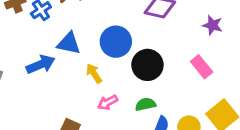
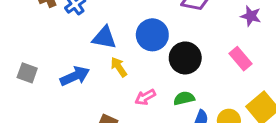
blue arrow: (41, 64) -> (75, 76), moved
yellow arrow: (94, 73) -> (119, 67), moved

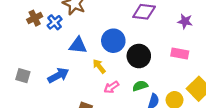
pink rectangle: (240, 59) -> (180, 54), turned -35
yellow arrow: (119, 67) -> (99, 66), moved

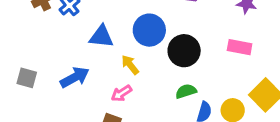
pink arrow: (111, 87) -> (121, 93), moved

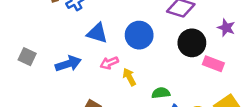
black circle: (184, 51) -> (192, 43), moved
yellow arrow: (130, 65) -> (129, 77), moved
pink arrow: (121, 93) -> (109, 63), moved

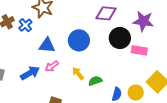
purple star: (226, 28) -> (143, 21), size x1.5
pink arrow: (109, 63) -> (52, 66), moved
green semicircle: (161, 93) -> (95, 81), moved

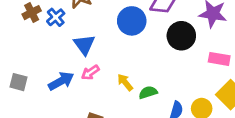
blue circle: (79, 40) -> (132, 21), moved
blue triangle: (47, 45) -> (84, 45), turned 48
pink rectangle: (139, 50) -> (219, 59), moved

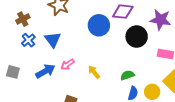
blue cross: (56, 17) -> (28, 40), moved
blue triangle: (84, 45) -> (53, 40), moved
green semicircle: (148, 92) -> (127, 75), moved

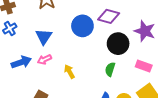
blue triangle: (53, 40) -> (44, 37), moved
green semicircle: (127, 75) -> (110, 69), moved, turned -64

